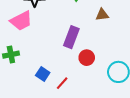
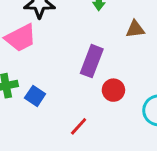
blue square: (43, 74) -> (35, 96), moved

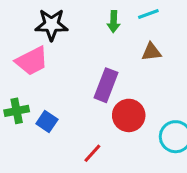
red circle: (113, 90) -> (129, 115), size x1.4

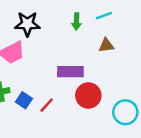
purple rectangle: (106, 85) -> (70, 72), turned 70
red line: (92, 153) -> (47, 105), moved

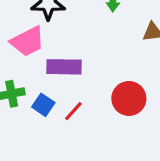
purple rectangle: (70, 72) -> (64, 67), moved

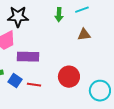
red line: (73, 111) -> (34, 85), turned 56

